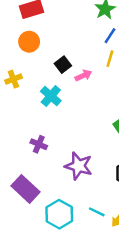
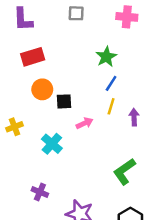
orange circle: (29, 42) -> (42, 89), moved
black square: (63, 65) -> (64, 101), moved, turned 35

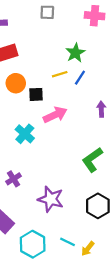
yellow line: (111, 106) -> (60, 74), moved, turned 56
pink arrow: (85, 123) -> (55, 115), size x1.5
purple cross: (40, 192) -> (14, 179), turned 35

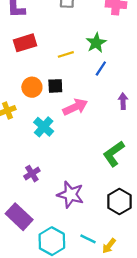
yellow line: (60, 74) -> (66, 54), moved
orange circle: (16, 83) -> (32, 87), moved

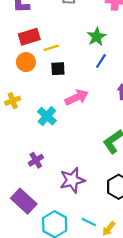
yellow line: (66, 54) -> (51, 48), moved
black square: (55, 86) -> (58, 69), moved
orange circle: (32, 87) -> (26, 62), moved
purple star: (70, 195) -> (72, 180), turned -30

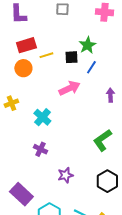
black square: (58, 69) -> (71, 57), moved
pink arrow: (77, 97) -> (69, 88), moved
purple cross: (36, 160) -> (40, 149), moved, turned -32
purple star: (72, 180) -> (65, 175), size x0.7

